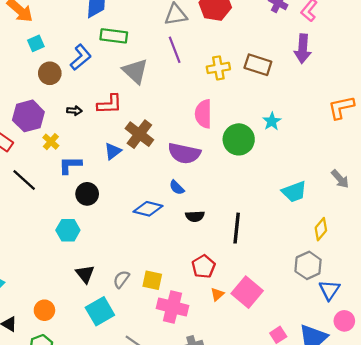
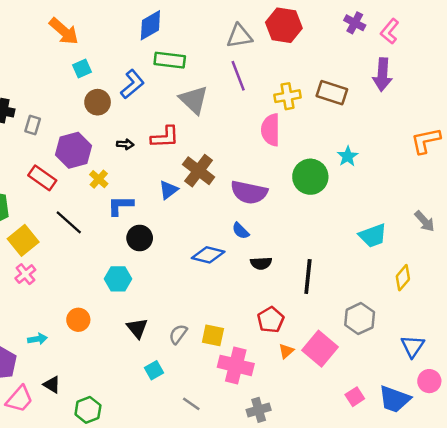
pink semicircle: (203, 114) -> (271, 130), moved
gray hexagon: (308, 265) -> (360, 319), moved
orange circle: (44, 310) -> (78, 320), moved
cyan square: (100, 311) -> (154, 370), size x0.6

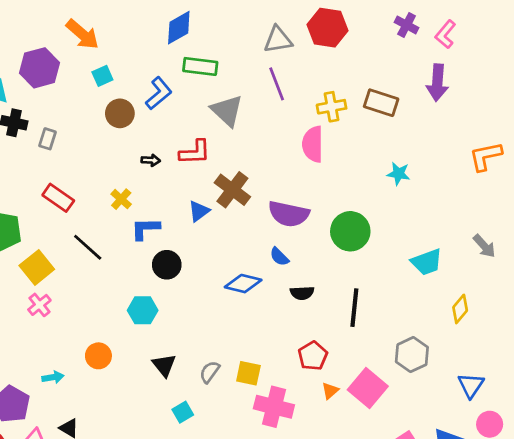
purple hexagon: (74, 150) -> (39, 68), moved
cyan star: (348, 156) -> (399, 174), turned -30
green circle: (310, 177) -> (350, 231), moved

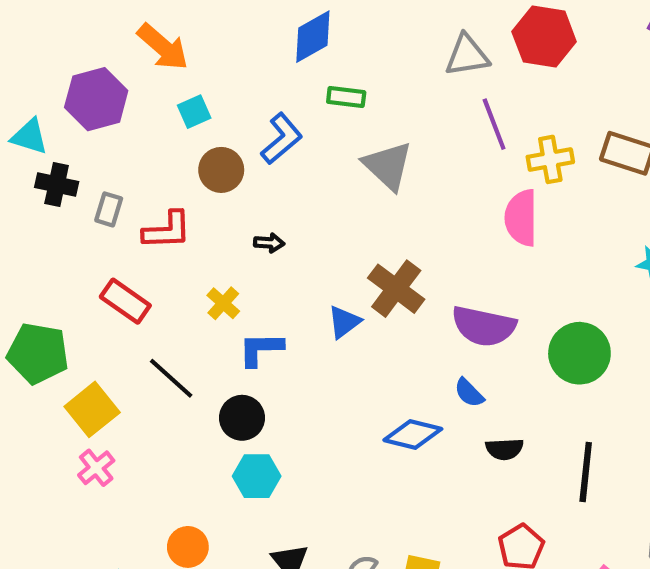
green rectangle: (200, 66) -> (346, 97), size x0.7
purple line: (277, 84) -> (494, 124), moved
red L-shape: (195, 152) -> (167, 230), moved
black circle: (167, 265) -> (242, 418), moved

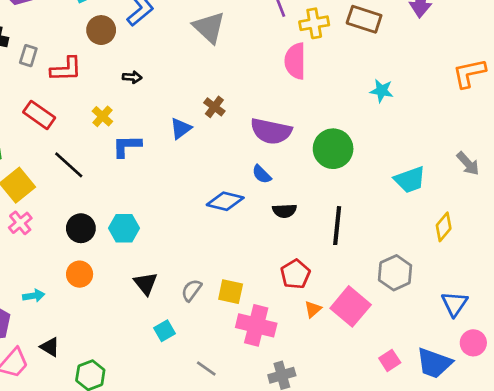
brown cross: (396, 289) -> (214, 107), size x0.6
black circle: (242, 418) -> (81, 228), moved

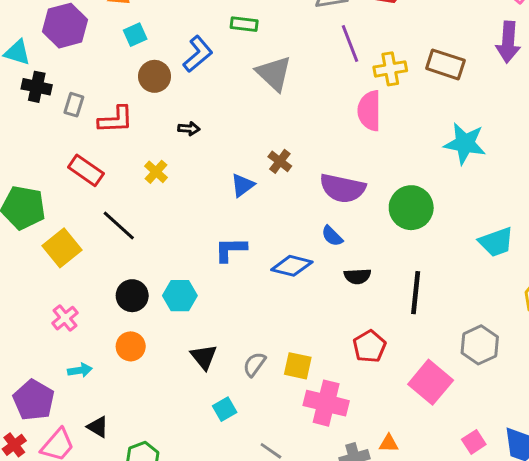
cyan star: (382, 91) -> (465, 143), size x1.6
blue L-shape: (127, 146) -> (231, 249), moved
pink cross: (20, 223) -> (65, 318), moved
orange triangle: (313, 309) -> (389, 443), moved, turned 42

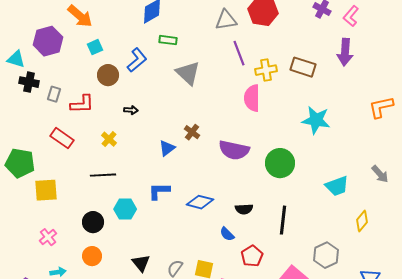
black line: (119, 226) -> (103, 175), moved, turned -45
blue semicircle: (332, 236) -> (227, 234), moved
yellow square: (62, 248) -> (46, 190), turned 35
cyan hexagon: (180, 296) -> (125, 209), moved

